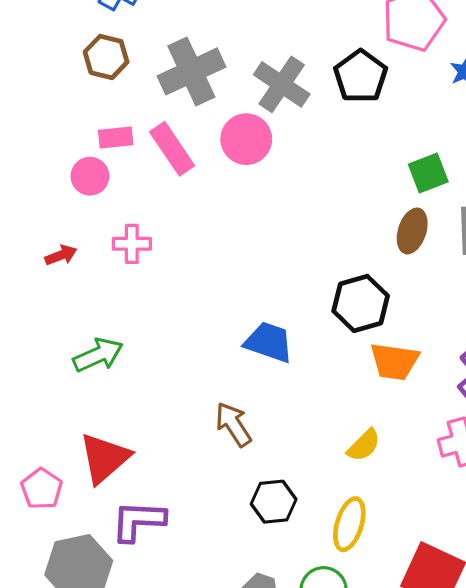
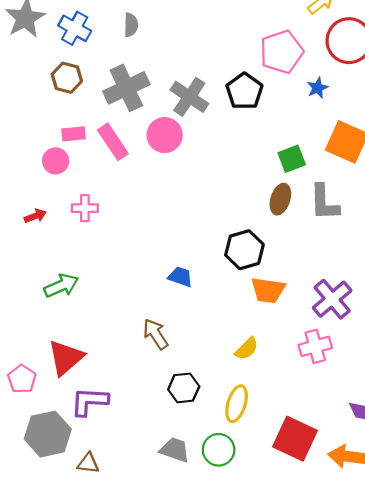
blue trapezoid: (269, 342) -> (180, 277), size x0.7

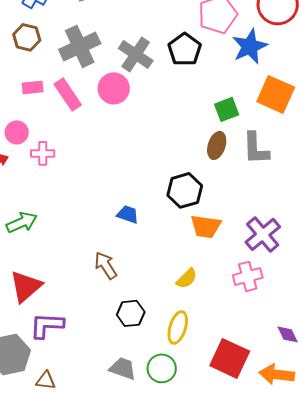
blue star: (317, 88) -> (250, 46), size x1.8
pink circle: (56, 161) -> (17, 132), moved

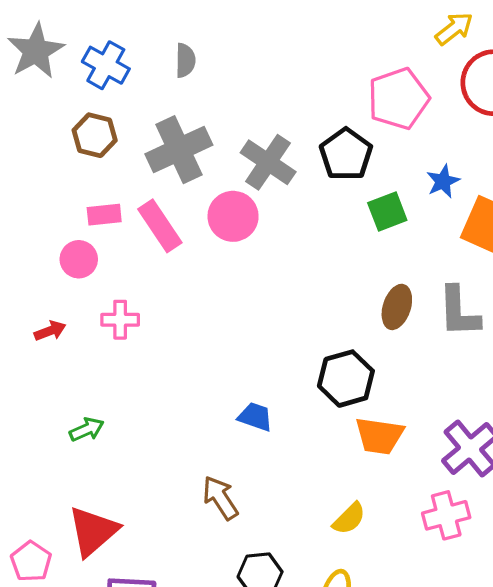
blue star: (250, 46) -> (443, 181), moved, size x0.6
green square: (227, 109) -> (387, 212), moved
pink circle: (17, 132) -> (79, 259), moved
green arrow: (22, 222) -> (87, 429), size x0.7

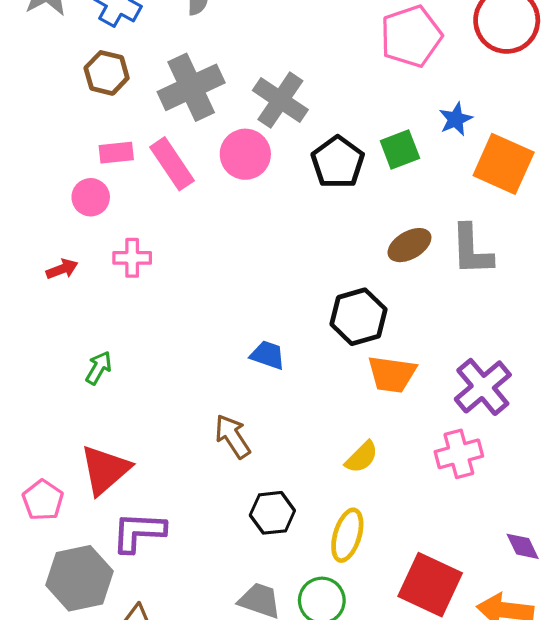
black pentagon: (346, 154) -> (338, 162), moved
brown ellipse: (397, 307) -> (409, 245), turned 42
green arrow: (87, 429) -> (99, 368), turned -36

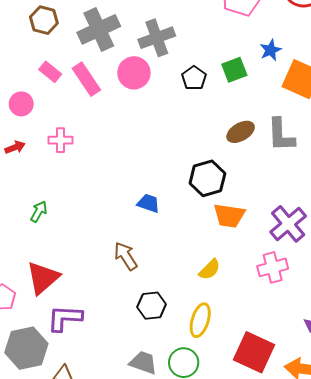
gray cross: (280, 100) -> (157, 38), turned 36
pink rectangle: (116, 153) -> (50, 72), turned 45
black pentagon: (338, 162) -> (194, 78), size x0.7
pink circle: (91, 197) -> (21, 104), moved

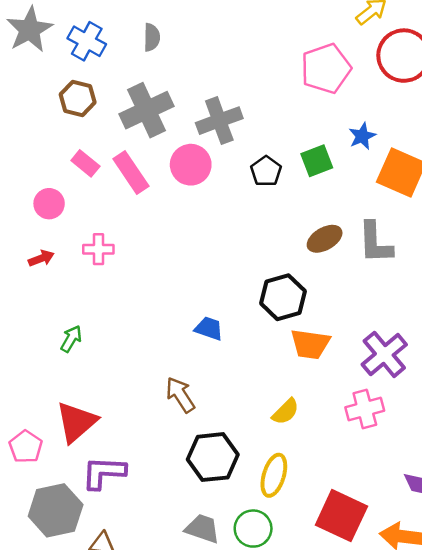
black hexagon: (152, 306) -> (213, 457), size x1.4

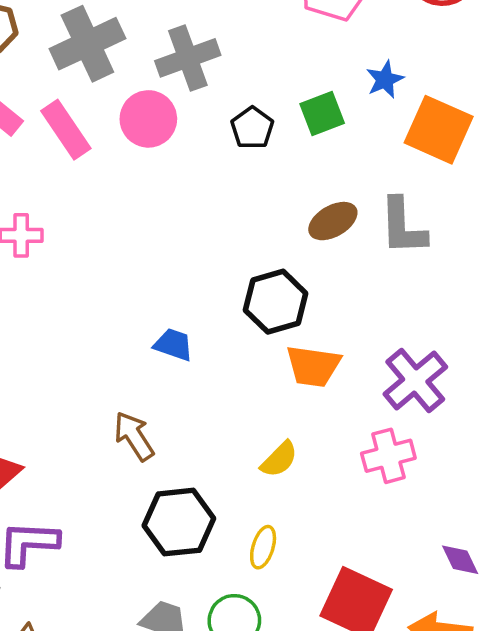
yellow ellipse: (274, 475) -> (263, 547), size x0.7

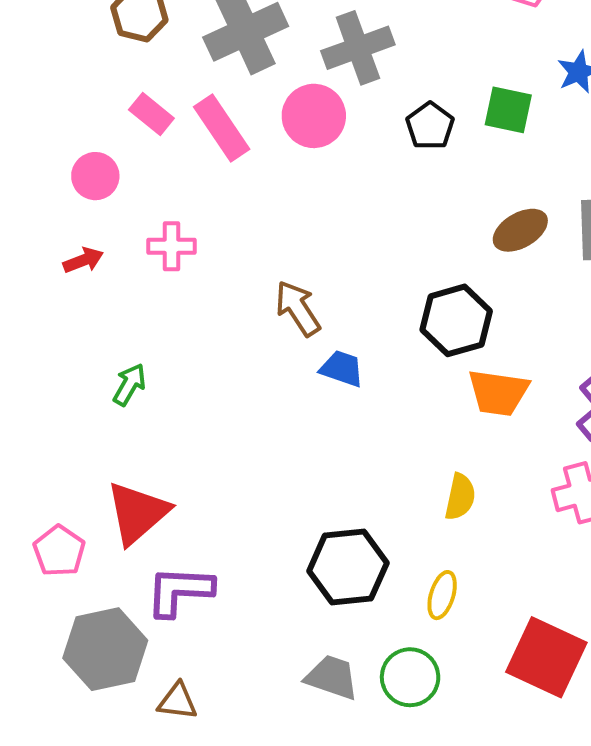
green square: (322, 114) -> (508, 110), turned 33
brown arrow: (134, 436) -> (298, 308), moved
yellow semicircle: (279, 459) -> (460, 497), turned -33

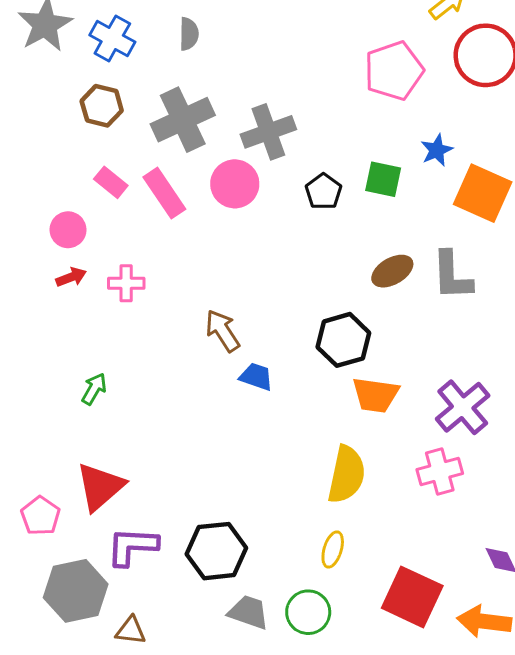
red arrow: (83, 260) -> (71, 277), moved
yellow semicircle: (460, 497) -> (346, 475), size x1.6
black hexagon: (348, 567) -> (216, 551), moved

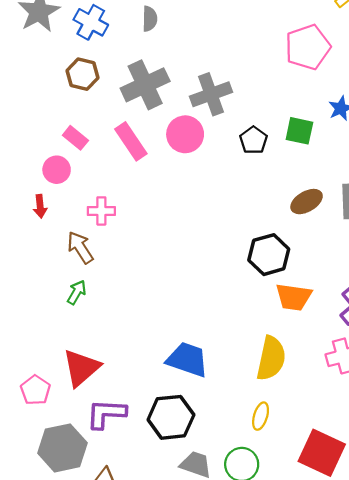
pink rectangle: (111, 182) -> (75, 138), moved
red arrow: (71, 277) -> (40, 206), moved, turned 105
brown arrow: (223, 331) -> (80, 247), moved
blue trapezoid: (256, 377) -> (187, 360), moved, size x1.6

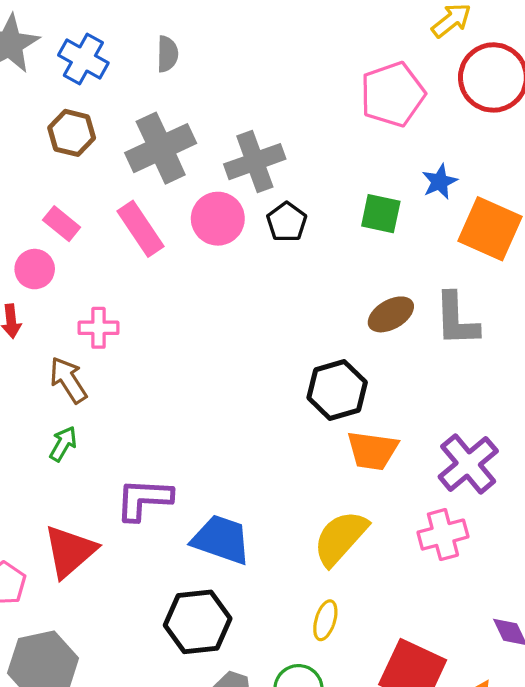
black pentagon: (253, 140) -> (287, 222), moved
yellow semicircle: (271, 358) -> (340, 538), turned -150
purple L-shape: (106, 414) -> (144, 499), moved

